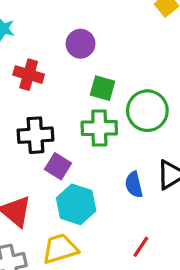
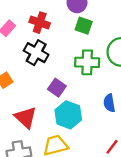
green square: (102, 88) -> (84, 26), moved
black cross: (35, 135) -> (36, 53), moved, turned 30

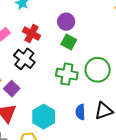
purple square: (57, 88) -> (12, 89), moved

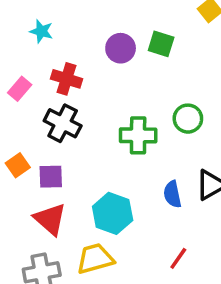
green square: (69, 42) -> (161, 44), moved
green circle: (98, 70) -> (188, 119), size x0.7
purple square: (12, 89) -> (51, 177), turned -35

